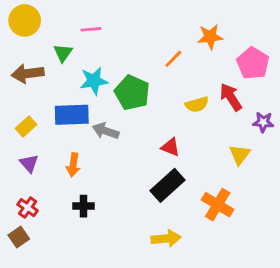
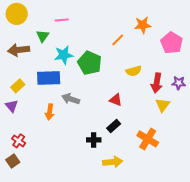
red arrow: (231, 97) -> (157, 83), moved, turned -138
gray arrow: (106, 131) -> (71, 99), moved
purple triangle: (29, 163) -> (12, 106), moved
black rectangle: (167, 185) -> (114, 126), size x0.6
black cross: (84, 206) -> (94, 140), moved

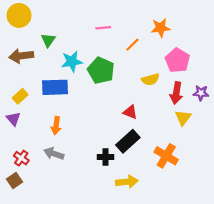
pink line: (62, 20) -> (103, 28), moved
pink pentagon: (172, 43) -> (177, 60), moved
gray arrow: (71, 99) -> (54, 154), moved
black rectangle: (114, 126) -> (128, 141), size x1.5

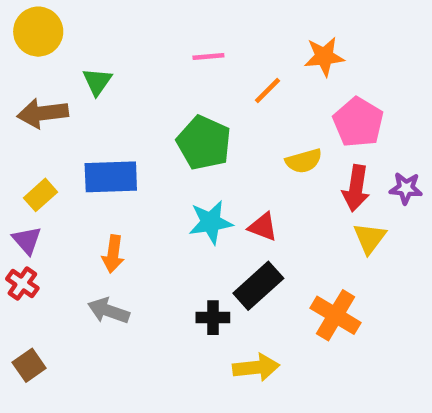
cyan star: (72, 61) -> (211, 222), moved
red cross: (21, 158) -> (22, 284), moved

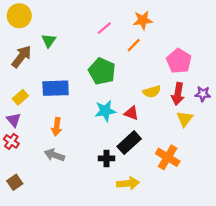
pink line: (208, 57) -> (104, 28), turned -35
orange star: (324, 57) -> (143, 20), moved
brown arrow: (43, 113) -> (22, 56), turned 135
yellow semicircle: (304, 161) -> (152, 92), moved

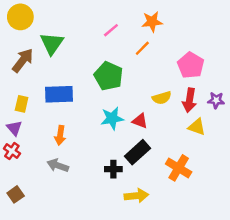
green triangle: (49, 41) -> (52, 43), size x1.5
yellow rectangle: (20, 97) -> (22, 104), turned -35
yellow triangle: (185, 119) -> (197, 127), turned -48

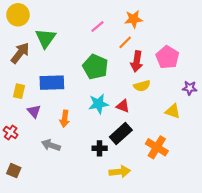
red arrow: (189, 100) -> (137, 61), moved
purple triangle: (14, 128) -> (34, 111), moved
orange arrow: (60, 135) -> (65, 119), moved
brown square: (16, 194) -> (14, 171), turned -32

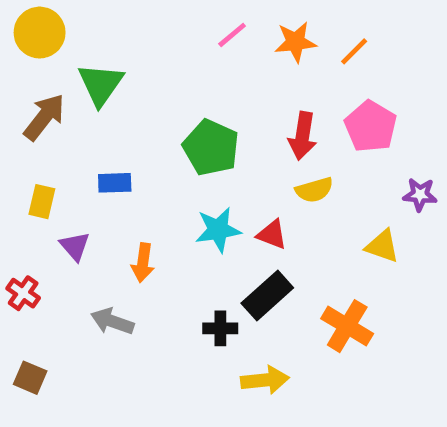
pink line: (97, 26) -> (232, 35), moved
orange line: (125, 42) -> (354, 51), moved
blue rectangle: (52, 83) -> (115, 183), size x0.6

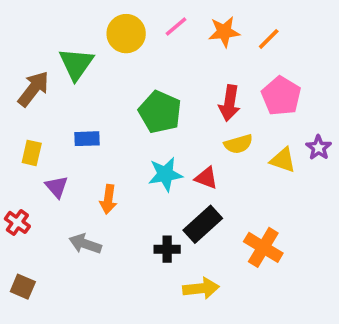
yellow circle: (40, 33) -> (126, 34), moved
purple star: (420, 195) -> (319, 148), turned 30
yellow triangle: (382, 246) -> (283, 160), moved

